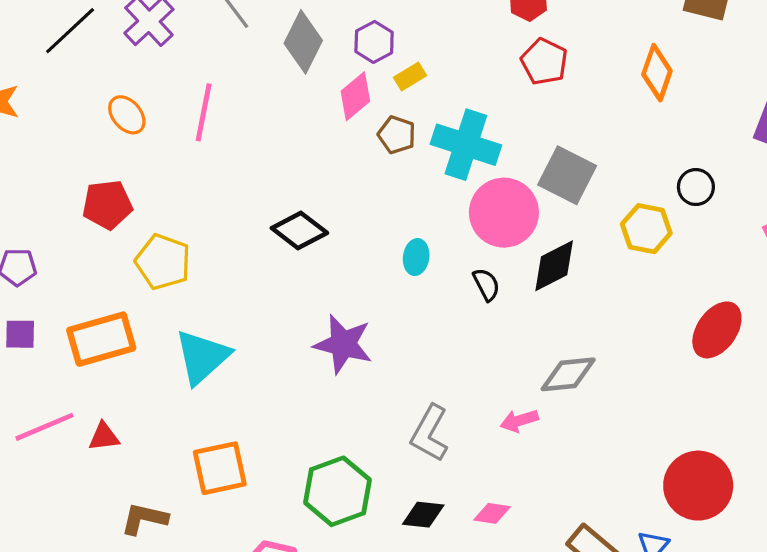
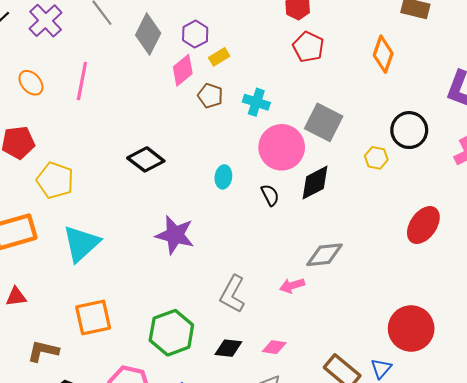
cyan cross: (466, 145) -> (256, 102), size x0.6
black circle: (696, 187) -> (409, 130), size x1.5
yellow hexagon: (646, 229) -> (376, 158), size x0.7

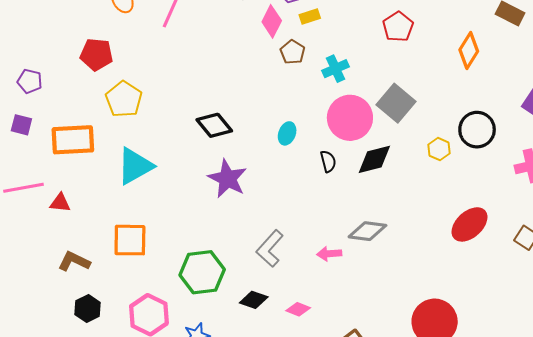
pink diamond: (183, 70) -> (272, 21), turned -36
cyan cross: (256, 102) -> (336, 69), turned 35
black diamond: (146, 159) -> (214, 125), moved

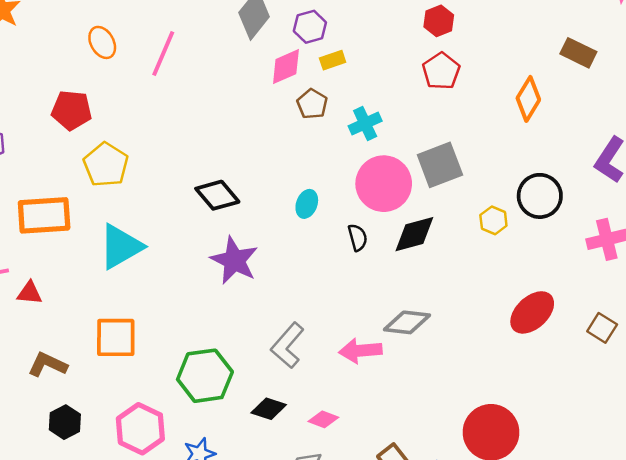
pink diamond: (272, 21) -> (286, 67), turned 40
gray square: (396, 103) -> (440, 165), turned 30
pink arrow: (329, 254) -> (360, 351), size x1.4

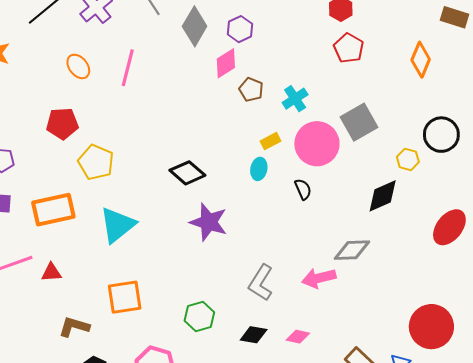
yellow rectangle: (333, 60) -> (270, 141), moved
black diamond: (414, 234) -> (383, 196), moved
green hexagon: (205, 376) -> (199, 316), size x0.7

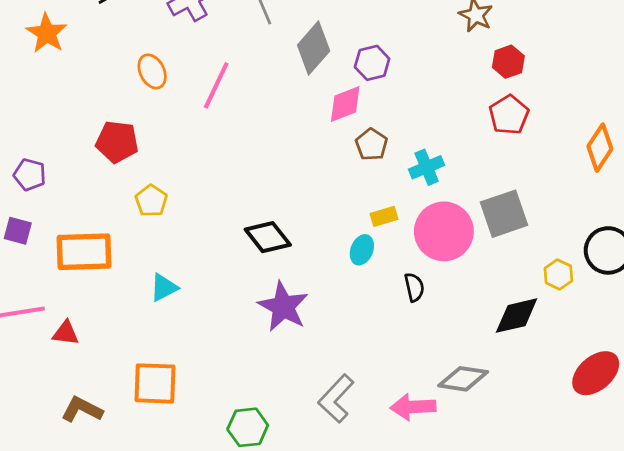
yellow pentagon: (96, 162) -> (151, 201), size x0.7
cyan triangle: (117, 225) -> (164, 288), size x0.6

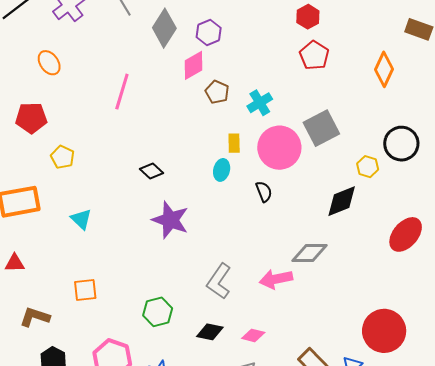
pink line: (216, 85) -> (122, 92), moved
yellow rectangle: (384, 216) -> (234, 143), turned -66
black diamond: (268, 237) -> (152, 171), size x0.7
cyan triangle: (164, 288) -> (81, 219), turned -40
orange square: (155, 383) -> (85, 290), size x0.7

